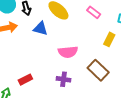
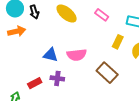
blue triangle: (40, 29) -> (51, 55), moved
purple cross: (64, 79) -> (57, 78), moved

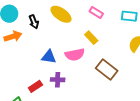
black arrow: (34, 12) -> (34, 22), moved
yellow rectangle: (118, 42) -> (91, 38), moved, turned -64

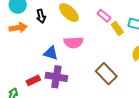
yellow rectangle: (91, 38) -> (117, 28), moved
pink semicircle: (75, 55) -> (74, 42), moved
purple cross: (58, 80) -> (56, 77), size x1.5

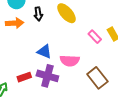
pink rectangle: (104, 16) -> (95, 37), moved
pink semicircle: (74, 42) -> (70, 61), moved

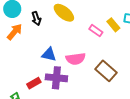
orange arrow: (15, 23) -> (15, 32), turned -36

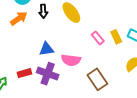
blue triangle: (49, 54) -> (46, 49), turned -35

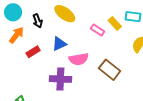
blue triangle: (46, 49) -> (59, 44), moved
red rectangle: (24, 73) -> (33, 52), moved

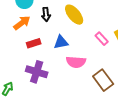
purple cross: (60, 79) -> (37, 72), moved

